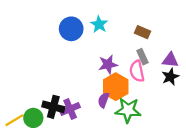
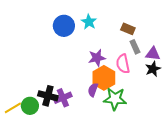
gray rectangle: (142, 57) -> (135, 47), moved

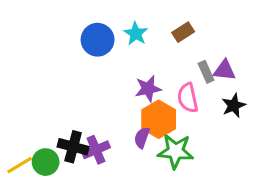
brown rectangle: (128, 29) -> (183, 32), moved, turned -56
purple triangle: (153, 54) -> (224, 70), moved

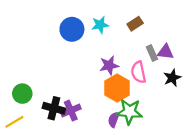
cyan star: (136, 34) -> (100, 25), turned 30
purple semicircle: (142, 138) -> (114, 120), moved
green circle: (46, 162) -> (22, 94), moved

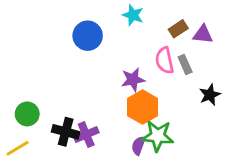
brown rectangle: (135, 24) -> (178, 29), moved
cyan star: (100, 25) -> (133, 15), moved, turned 30
purple triangle: (166, 52) -> (203, 34), moved
pink semicircle: (138, 72) -> (165, 60), moved

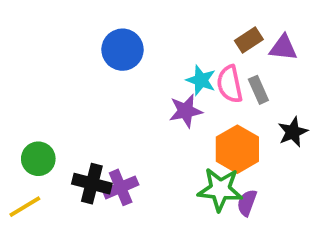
cyan star: (133, 15) -> (201, 80), moved
orange hexagon: (143, 107) -> (237, 149), moved
purple semicircle: (138, 146) -> (247, 203), moved

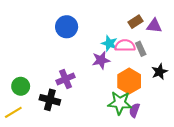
pink semicircle: (230, 84) -> (125, 46), turned 102
purple cross: (121, 187) -> (66, 79), moved

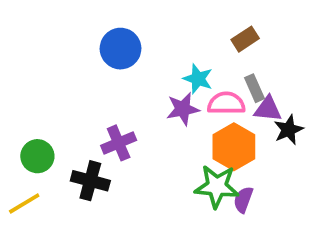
purple triangle: (154, 26) -> (268, 109), moved
pink semicircle: (125, 46) -> (226, 103), moved

